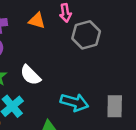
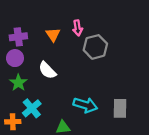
orange triangle: (37, 21) -> (53, 35), turned 40
white semicircle: (30, 75) -> (47, 70), moved

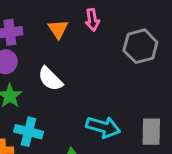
gray hexagon: (95, 47) -> (140, 46), moved
cyan cross: (32, 108) -> (29, 132), turned -36

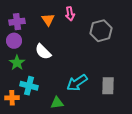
cyan arrow: (103, 127) -> (77, 83), turned 130

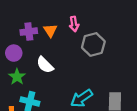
purple cross: (17, 22) -> (29, 32), moved
gray hexagon: (101, 31) -> (93, 44), moved

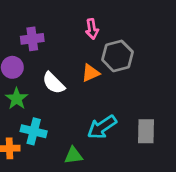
orange triangle: (50, 30) -> (91, 73), moved, turned 40

